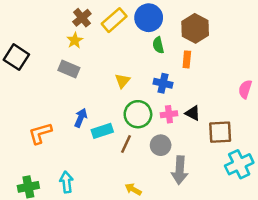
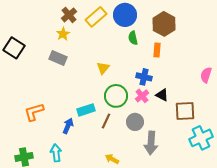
blue cross: (163, 83) -> (144, 77), moved
pink cross: (169, 114) -> (142, 96), turned -32
blue arrow: (81, 118) -> (68, 126), moved

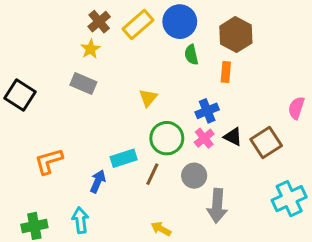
black square: (14, 48) -> (20, 95), moved
blue cross: (144, 77) -> (207, 111), turned -35
brown square: (185, 111) -> (266, 142), moved, turned -30

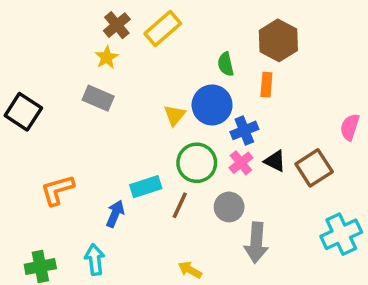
blue circle: (180, 22) -> (212, 105), moved

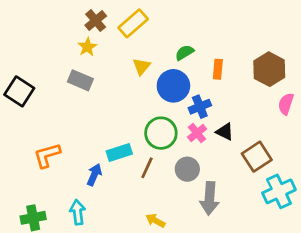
brown hexagon: (278, 40) -> (269, 69), moved
green semicircle: (226, 64) -> (185, 53), turned 72
yellow triangle: (175, 115) -> (141, 66), moved
brown square: (314, 168) -> (257, 157), moved

